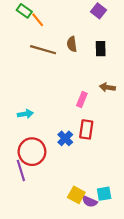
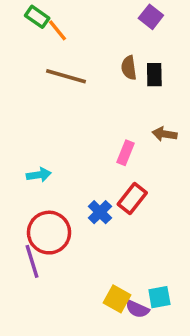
brown semicircle: (72, 44) -> (129, 68), moved
red rectangle: (86, 129) -> (132, 199), turned 30

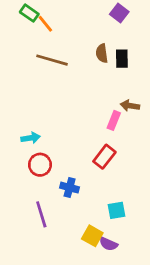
pink rectangle: (125, 153) -> (114, 120), moved
blue cross: (100, 212) -> (70, 188), moved, turned -30
red circle: (49, 233) -> (40, 165), moved, size x0.7
purple line: (32, 261) -> (41, 214), moved
cyan square: (159, 297) -> (117, 210), moved

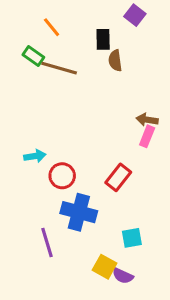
green rectangle: (29, 13) -> (33, 56), moved
black rectangle: (122, 59) -> (103, 39), moved
pink rectangle: (114, 120) -> (147, 136), moved
red circle: (40, 165) -> (62, 176), moved
blue cross: (70, 188) -> (79, 212), size x1.6

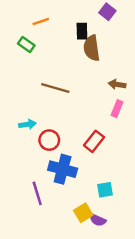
orange line: (52, 27) -> (41, 21), turned -70
brown semicircle: (115, 61) -> (92, 48), size x1.5
brown line: (59, 68) -> (55, 88), moved
brown arrow: (147, 120) -> (117, 84), moved
yellow square: (105, 267) -> (83, 213), turned 30

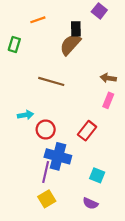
green rectangle: (26, 44) -> (14, 44), moved, turned 72
brown semicircle: (92, 48) -> (70, 44), moved, turned 50
cyan square: (105, 190) -> (97, 175), turned 32
purple line: (37, 193) -> (46, 172), moved, turned 30
yellow square: (83, 213) -> (47, 199), moved

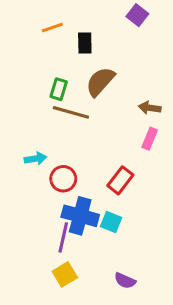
black rectangle: (76, 29) -> (85, 43), moved
green rectangle: (14, 44) -> (59, 89), moved
brown semicircle: (70, 44) -> (100, 82), moved
cyan square: (97, 175) -> (111, 222), moved

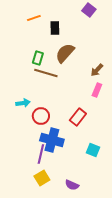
brown arrow: (150, 108) -> (97, 70), turned -56
cyan square: (111, 222) -> (93, 150), moved
purple semicircle: (125, 281) -> (72, 185), moved

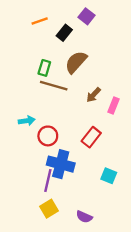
purple square: (89, 10) -> (87, 16), moved
black rectangle: (55, 28) -> (64, 33), turned 40
brown arrow: (97, 70) -> (94, 95), moved

